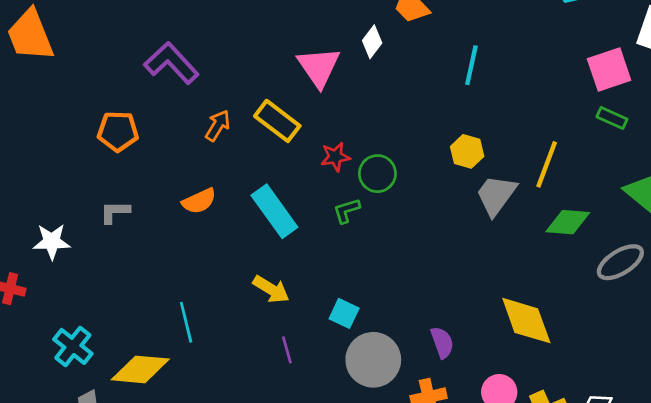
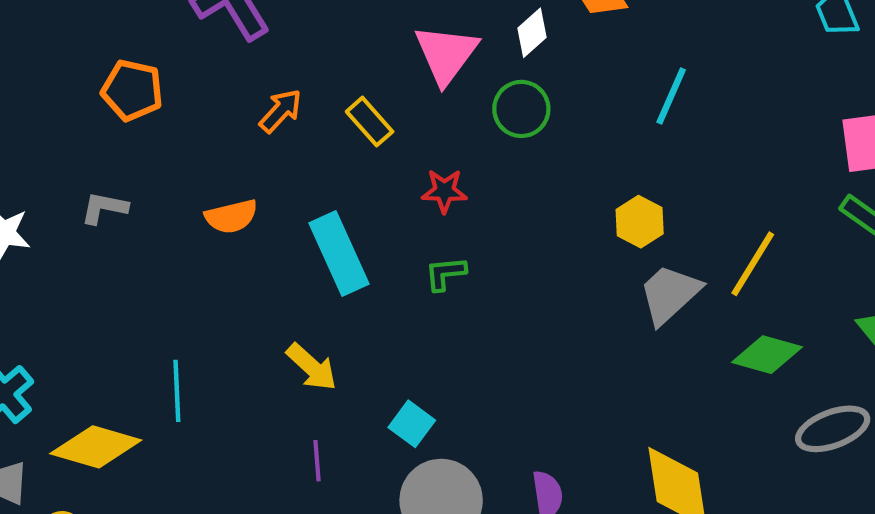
yellow rectangle: (277, 121) -> (370, 122), size x0.7
green circle: (377, 174) -> (521, 109), moved

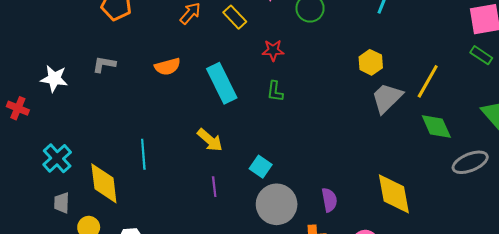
green L-shape: (445, 273) -> (275, 91), turned -75
green diamond: (767, 355) -> (436, 126), turned 52
yellow diamond: (96, 447) -> (104, 183), turned 69

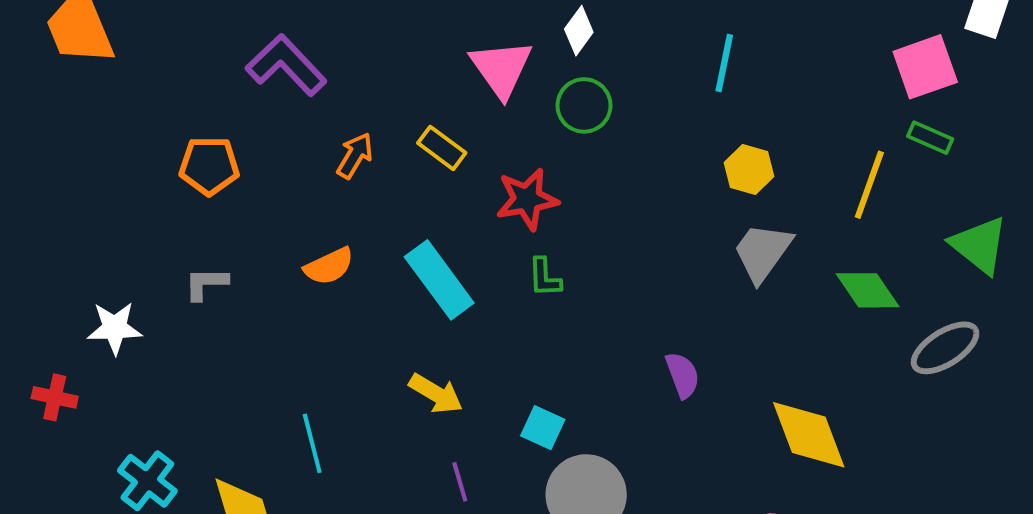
red star: (273, 50) -> (527, 199), size x1.4
yellow hexagon: (371, 62) -> (749, 170), moved
yellow line: (428, 81) -> (869, 185), moved
purple semicircle: (329, 200) -> (683, 375), moved

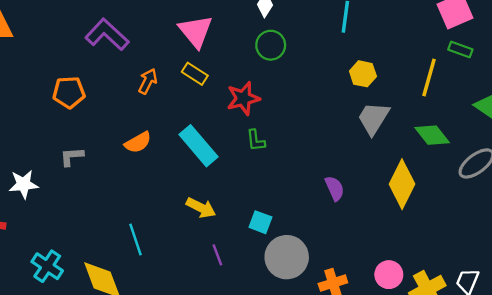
pink triangle: (501, 68) -> (196, 31), moved
yellow diamond: (809, 435) -> (402, 184), moved, turned 51

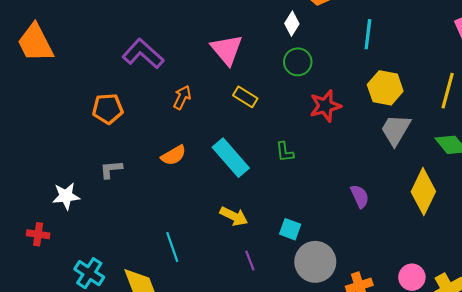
yellow rectangle: (195, 74) -> (245, 97), moved
yellow hexagon: (363, 74) -> (385, 88), size x1.4
red star: (243, 98) -> (325, 106), moved

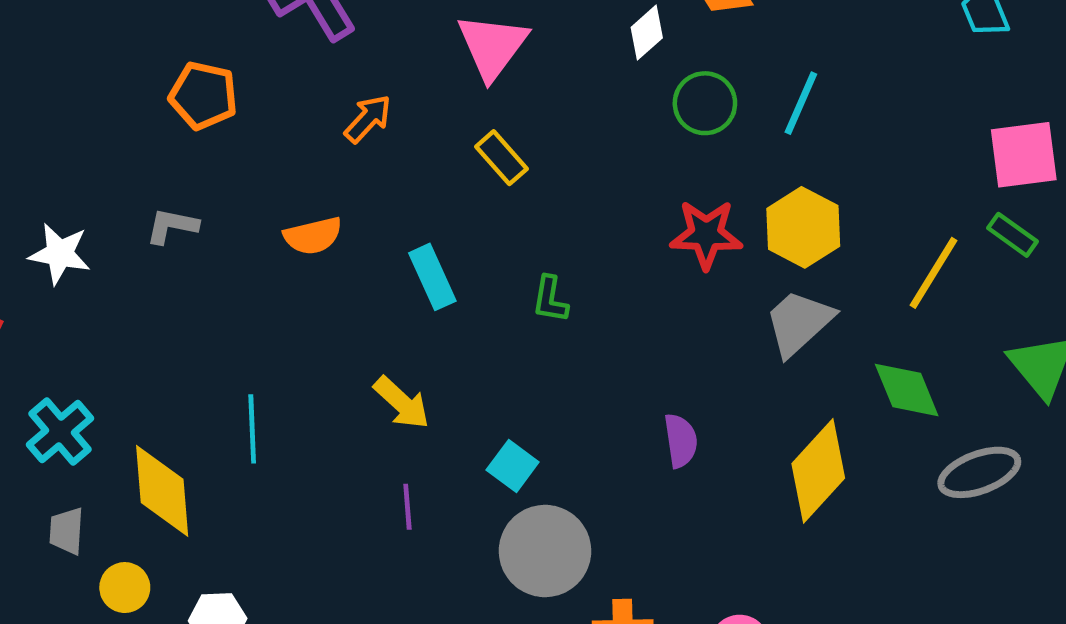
green circle: (298, 62) -> (705, 103), moved
red star: (325, 106) -> (706, 234), moved
cyan rectangle: (231, 158) -> (432, 277), size x0.7

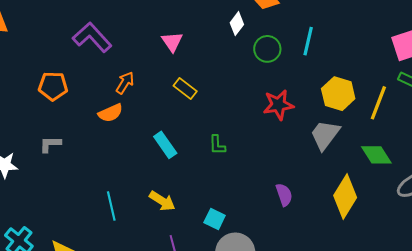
pink triangle: (492, 46) -> (172, 42), size x0.7
yellow hexagon: (803, 227) -> (338, 94), moved
orange semicircle: (313, 236) -> (111, 113), moved
cyan line: (252, 429) -> (111, 206), moved

